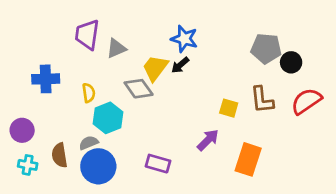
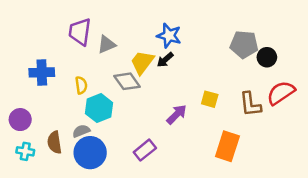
brown L-shape: (262, 100) -> (250, 104), moved
purple arrow: (208, 140) -> (177, 114), moved
purple rectangle: (158, 164) -> (145, 150), turned -55

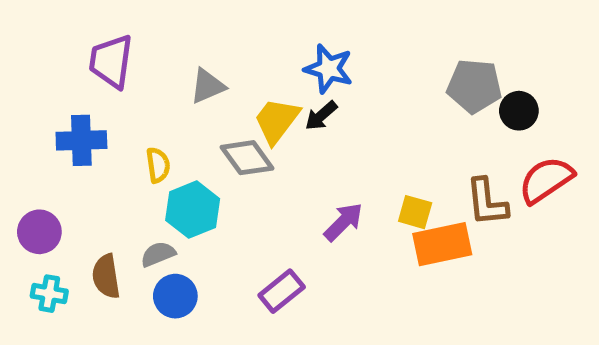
purple trapezoid: (80, 32) -> (111, 61), moved
yellow square: (210, 99) -> (415, 212), moved
orange rectangle: (227, 146) -> (442, 244), moved, turned 60
blue circle: (90, 153) -> (175, 296), size x0.7

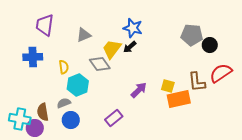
purple circle: (39, 232) -> (35, 128), moved
cyan cross: (49, 294) -> (20, 119), size x1.5

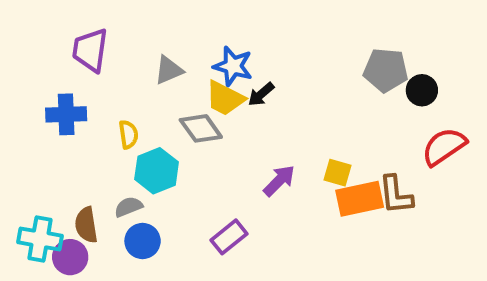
blue star: (133, 28) -> (233, 66), moved
yellow trapezoid: (112, 49) -> (225, 98), turned -100
brown L-shape: (197, 82) -> (396, 195), moved

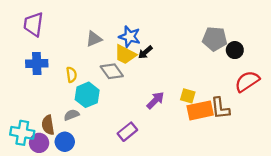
purple trapezoid: (90, 50) -> (33, 24), moved
blue circle: (143, 241) -> (65, 142), moved

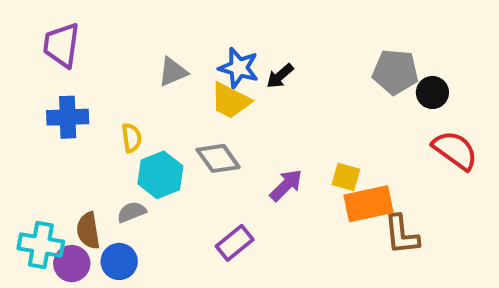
black arrow: (145, 52) -> (280, 76), moved
gray diamond: (112, 71) -> (218, 158), moved
red semicircle: (247, 81) -> (455, 150), turned 70
brown L-shape: (220, 108) -> (402, 235), moved

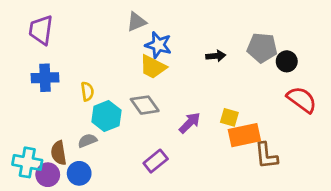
gray triangle: (173, 72) -> (136, 22), moved
black arrow: (280, 76) -> (216, 56), moved, turned -144

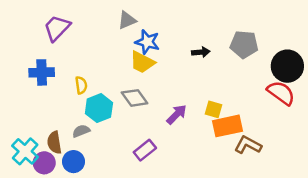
purple trapezoid: (41, 30) -> (57, 28), moved, turned 36
black circle: (287, 61) -> (287, 66), moved, size x1.6
brown L-shape: (266, 156) -> (248, 145), turned 124
cyan cross: (27, 162) -> (25, 151), turned 32

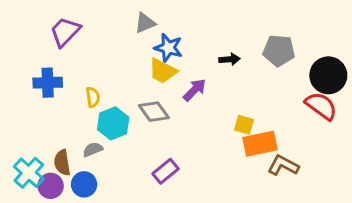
purple arrow: (177, 114) -> (195, 90), moved

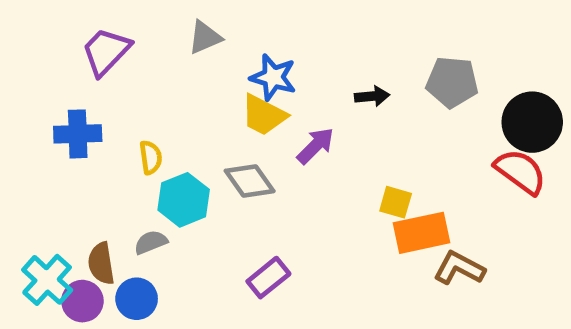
gray triangle: (145, 23) -> (205, 37), moved

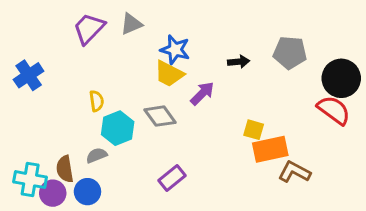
purple trapezoid: (106, 51) -> (89, 28), moved
blue cross: (78, 134) -> (29, 75), moved, turned -32
cyan cross: (47, 280) -> (30, 180), turned -32

